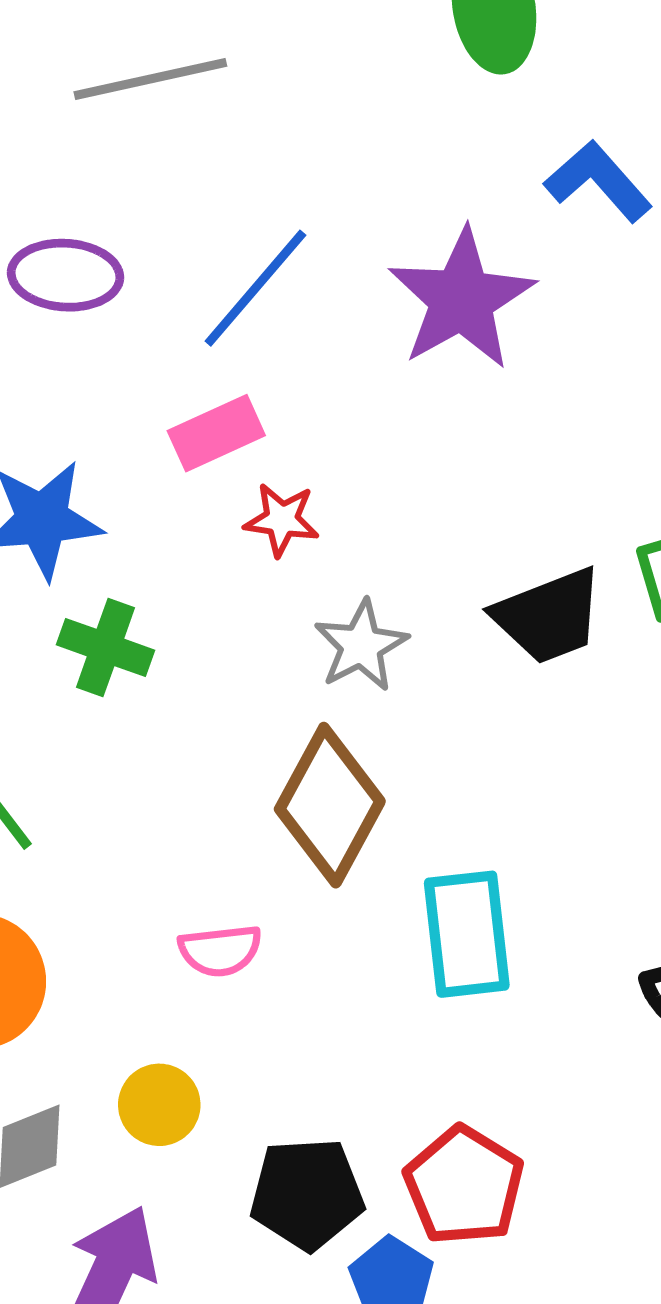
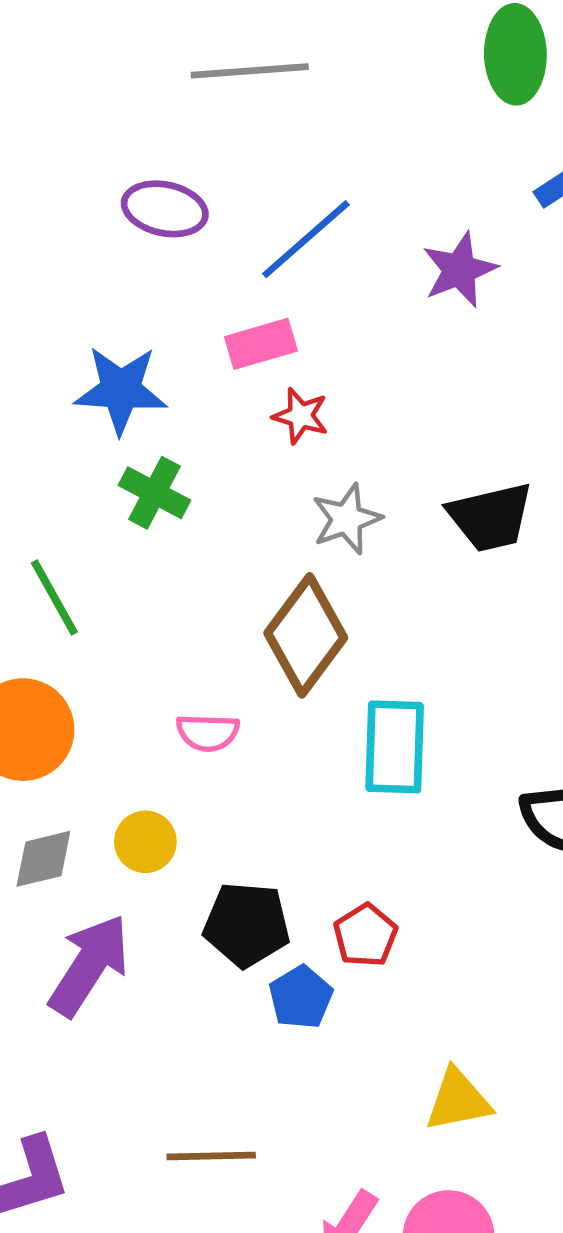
purple star: (462, 299) -> (459, 270), size x0.7
red pentagon: (464, 1186) -> (365, 935), size x0.7

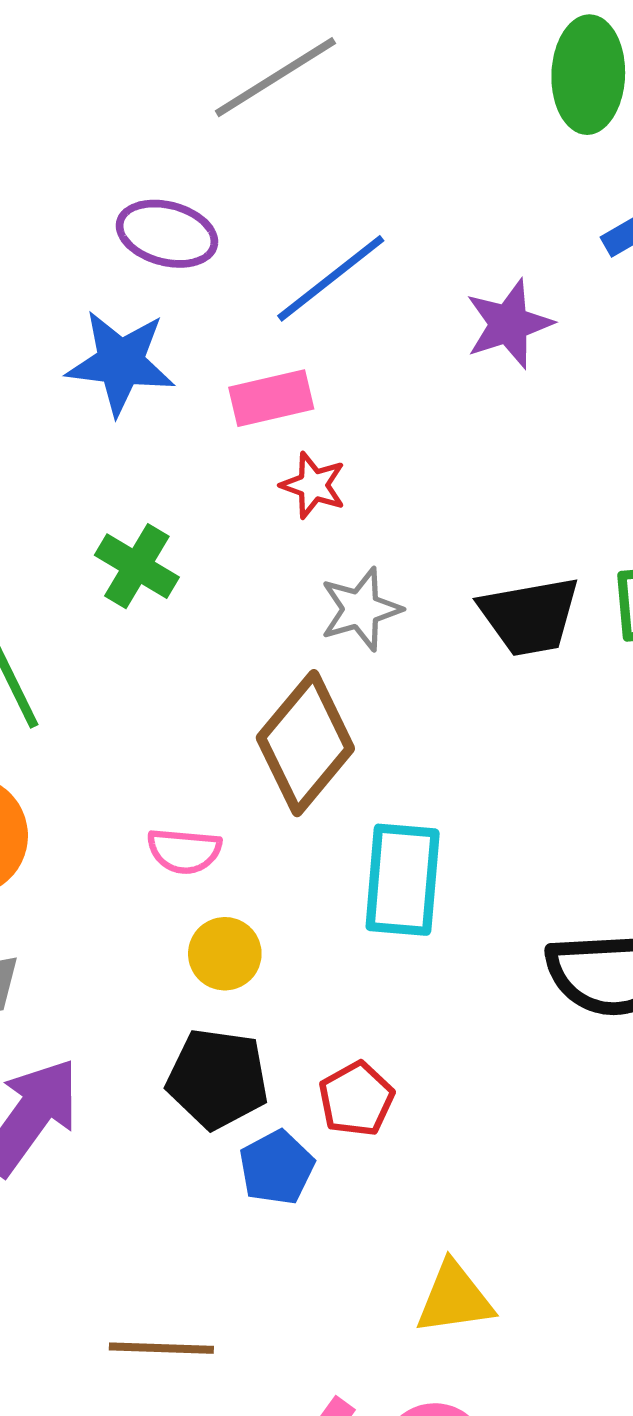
gray line: (250, 71) -> (275, 77), turned -31
blue star: (121, 390) -> (121, 363), moved
yellow circle: (145, 842) -> (225, 954), moved

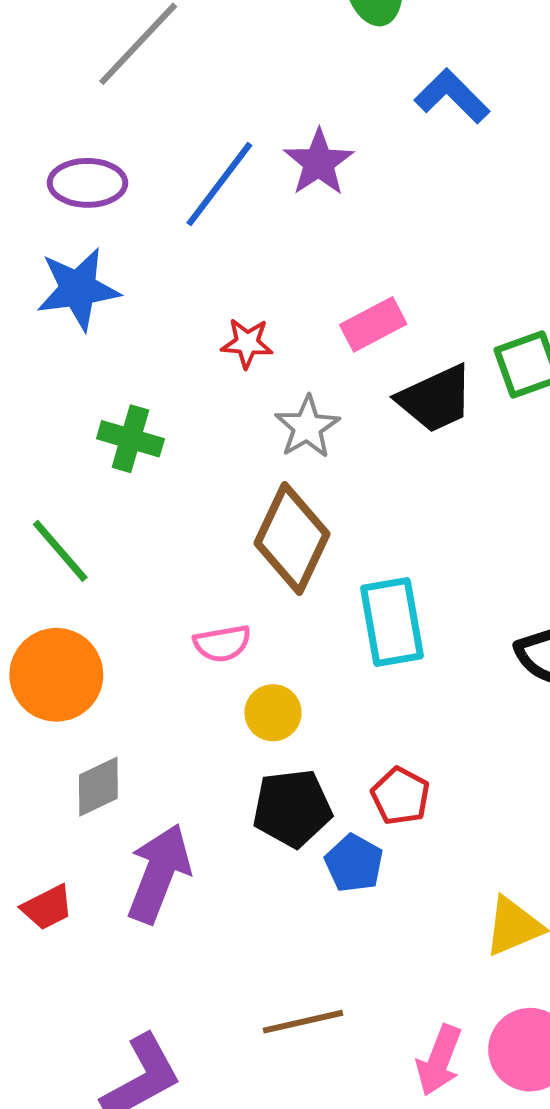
purple star: (509, 324) -> (319, 162), moved
pink rectangle: (271, 398) -> (373, 324), moved

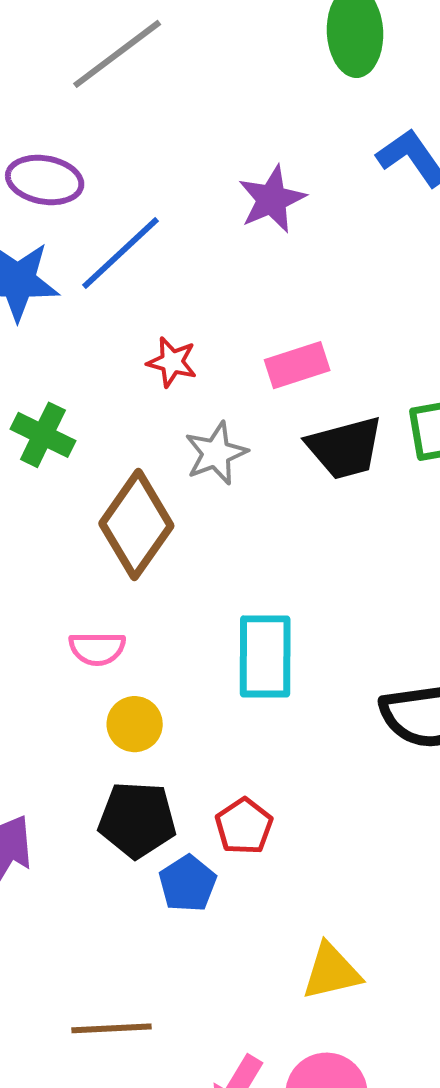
blue line: (219, 184) -> (120, 253), moved
brown diamond: (292, 539) -> (136, 525), moved

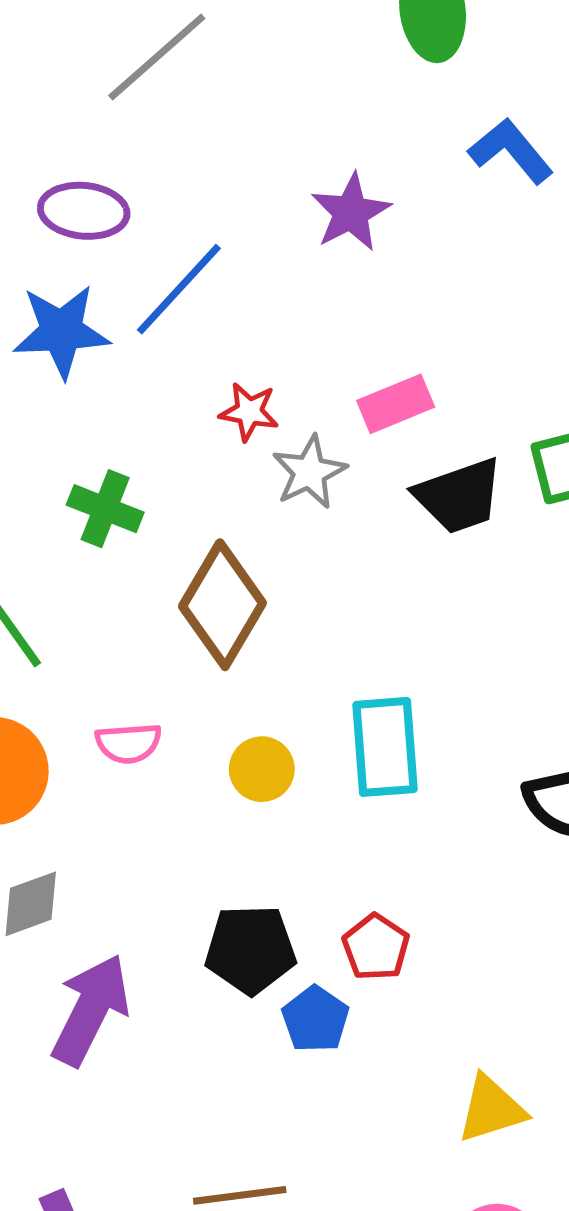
gray star: (216, 453) -> (309, 472), moved
pink semicircle: (97, 649) -> (128, 743), moved
yellow circle: (135, 724) -> (262, 769), moved

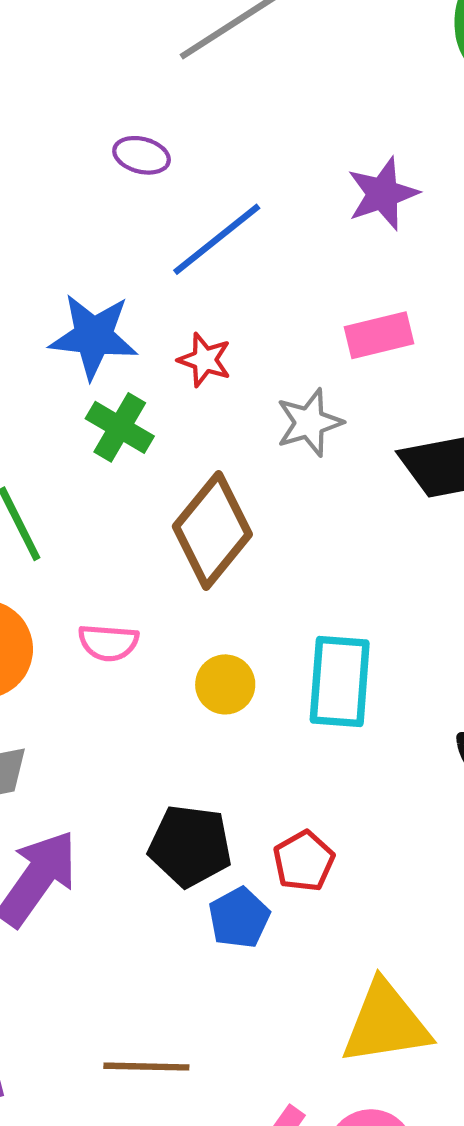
purple ellipse: (84, 211) -> (142, 155), size x0.7
blue star: (61, 331) -> (93, 336), moved
pink rectangle: (396, 404) -> (379, 335), moved
red star: (249, 412) -> (205, 360), moved
yellow triangle: (491, 1109) -> (386, 1023), size x1.4

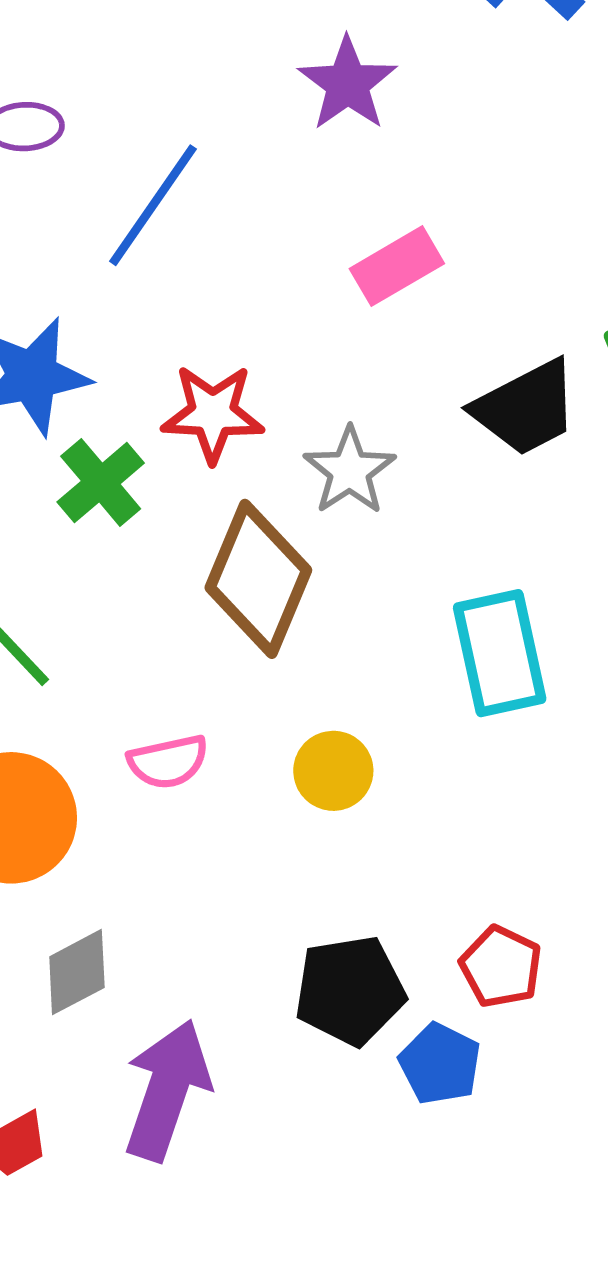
red star: (205, 360) -> (213, 413), moved, size x1.4
gray star: (309, 423) -> (350, 471), moved
green cross: (120, 427) -> (101, 483), turned 36
cyan rectangle: (340, 681) -> (500, 653), moved

